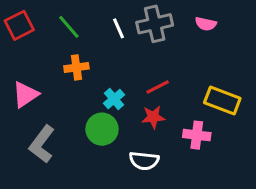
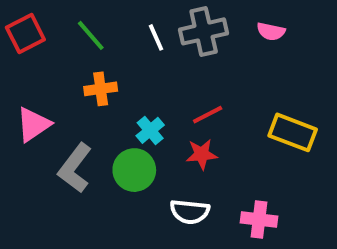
pink cross: (197, 135) -> (259, 220), moved
gray L-shape: (42, 144) -> (75, 168), moved

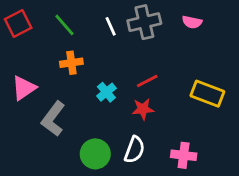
green circle: (134, 170) -> (95, 154), moved
white semicircle: (190, 212) -> (135, 150), turned -76

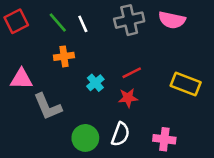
pink semicircle: (192, 22) -> (172, 20), size x1.5
white line: (111, 26) -> (83, 24), moved
pink triangle: (24, 88) -> (21, 79), turned 35
gray L-shape: (53, 119) -> (48, 107), turned -60

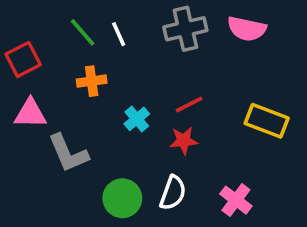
red square: (16, 21) -> (23, 59), moved
pink cross: (164, 139) -> (236, 200), turned 30

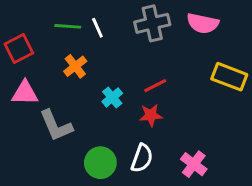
green line: (83, 32) -> (68, 26), turned -45
orange cross: (92, 81) -> (75, 66), turned -30
yellow rectangle: (267, 121) -> (229, 77), moved

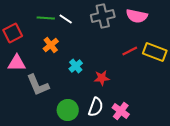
white line: (97, 28) -> (66, 19), turned -32
red line: (155, 86) -> (130, 51), moved
pink cross: (194, 164) -> (121, 111), moved

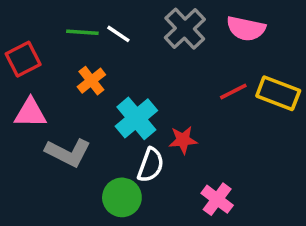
gray cross: (103, 16) -> (185, 29), turned -30
cyan cross: (76, 66) -> (136, 118), size x1.6
gray L-shape: (38, 85) -> (68, 153), turned -40
white semicircle: (96, 107) -> (151, 165), moved

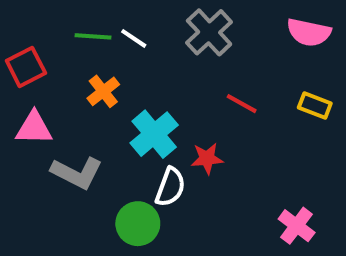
pink semicircle: (246, 29) -> (309, 32), moved
red line: (233, 91) -> (242, 104), moved, turned 56
yellow rectangle: (278, 93) -> (315, 106), size x0.7
pink cross: (217, 199) -> (297, 226), moved

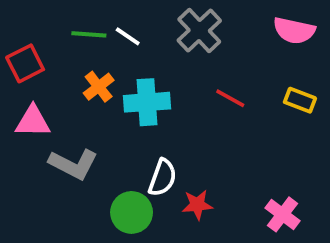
cyan cross: (154, 134) -> (147, 102), moved, turned 36
red star: (207, 159) -> (197, 205), moved

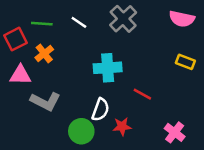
green line: (89, 34) -> (42, 24), moved
orange cross: (99, 87) -> (44, 53), moved
red line: (230, 98) -> (142, 94), moved
cyan cross: (147, 102) -> (108, 68), moved

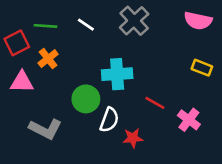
gray L-shape: (45, 101) -> (45, 129), moved
green circle: (81, 131) -> (86, 99), moved
pink cross: (175, 132) -> (189, 120), moved

